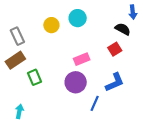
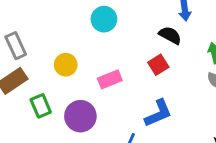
yellow circle: (51, 25) -> (66, 65), moved
purple circle: (76, 82) -> (80, 116), moved

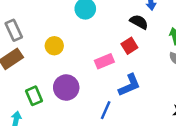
pink rectangle: (110, 79) -> (104, 61), moved
green rectangle: (41, 106) -> (34, 96), moved

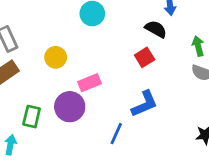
pink rectangle: (104, 61) -> (89, 83), moved
green rectangle: (34, 96) -> (32, 117), turned 36

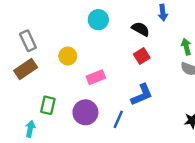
black semicircle: (156, 29) -> (141, 29), moved
purple circle: (70, 107) -> (85, 112), moved

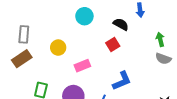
gray rectangle: (28, 41) -> (24, 34), turned 30
red square: (142, 56) -> (113, 45), moved

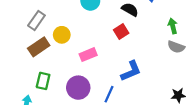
gray rectangle: (24, 34) -> (36, 21), moved, turned 30
brown rectangle: (22, 59) -> (39, 47), moved

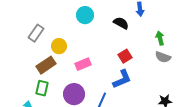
red square: (121, 32) -> (125, 56), moved
brown rectangle: (39, 47) -> (46, 65), moved

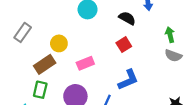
gray rectangle: (36, 33) -> (23, 32), moved
red square: (125, 56) -> (124, 45), moved

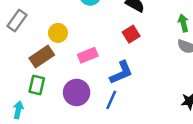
blue L-shape: (128, 80) -> (121, 73), moved

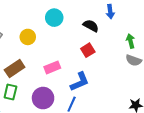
yellow circle: (58, 33) -> (28, 37), moved

